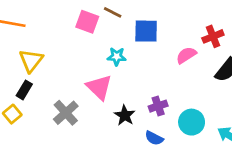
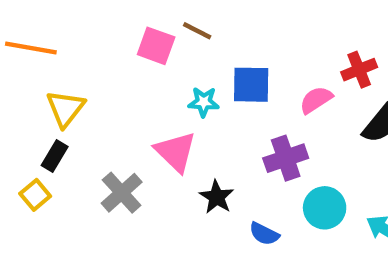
blue square: (146, 31) -> (251, 85), moved
purple cross: (158, 106) -> (286, 158), moved, size x1.4

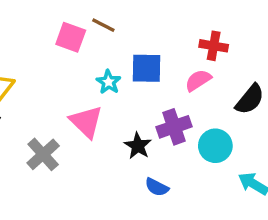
red cross: (359, 70) -> (214, 46), moved, turned 32
cyan star: (204, 102) -> (109, 82), turned 30
black star: (217, 197) -> (138, 146), moved
cyan circle: (325, 208) -> (215, 146), moved

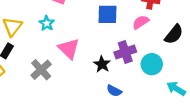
cyan star: (109, 82) -> (47, 23), moved

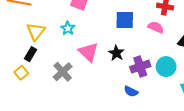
pink semicircle: (141, 22) -> (156, 27), turned 56
purple cross: (125, 52) -> (140, 67), moved
black star: (102, 64) -> (116, 53), moved

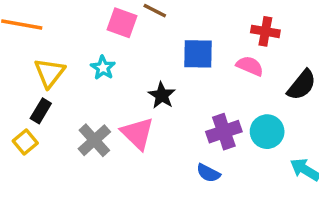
pink triangle: (88, 52) -> (138, 133), moved
black star: (116, 53) -> (162, 95), moved

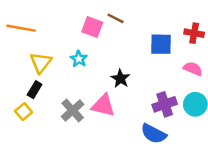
blue square: (198, 54) -> (161, 44), moved
pink semicircle: (250, 66) -> (193, 69), moved
pink triangle: (138, 133) -> (103, 106), turned -30
blue semicircle: (208, 173) -> (154, 134), size x1.5

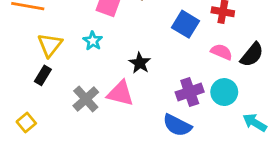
blue square: (161, 44) -> (185, 24), turned 30
yellow square: (24, 112) -> (26, 122), moved

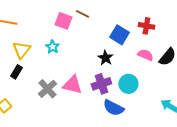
black star: (140, 63) -> (105, 58), moved
purple cross: (190, 92) -> (101, 84), moved
cyan circle: (224, 92) -> (128, 84), moved

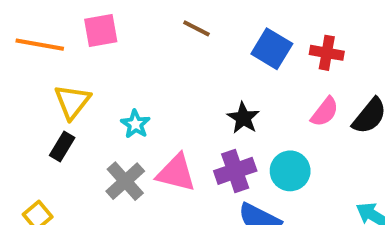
pink square: (63, 21) -> (101, 30), moved, turned -30
blue square: (119, 35) -> (272, 49), moved
cyan star: (52, 47) -> (135, 124), moved
pink semicircle: (145, 55) -> (325, 112), turned 105

